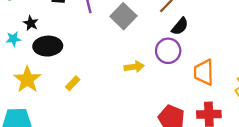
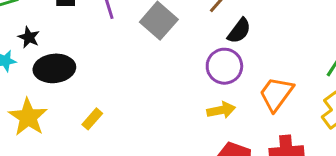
yellow arrow: (134, 67) -> (221, 110), moved
orange trapezoid: (204, 72) -> (276, 94), turned 40

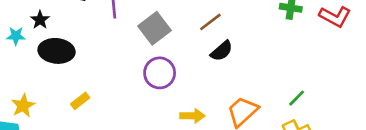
purple circle: (224, 66) -> (160, 73), moved
yellow star: (28, 117) -> (23, 106), moved, size x0.7

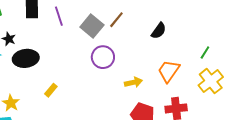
brown line: (210, 22) -> (116, 20), moved
black semicircle: (222, 51) -> (159, 31), moved

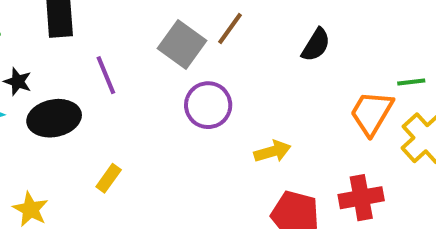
purple line: (59, 16) -> (106, 75), moved
green line: (205, 53) -> (411, 82), turned 56
orange trapezoid: (169, 71) -> (372, 113), moved

